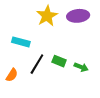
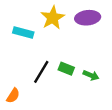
cyan rectangle: (21, 42) -> (23, 32), moved
orange semicircle: (12, 75) -> (13, 96), moved

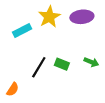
cyan rectangle: (23, 32) -> (22, 30), turned -42
green arrow: (91, 75) -> (91, 62), moved

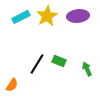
cyan rectangle: (22, 30) -> (21, 17), moved
green arrow: (91, 62) -> (87, 69), moved, turned -136

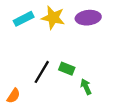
yellow star: (47, 16) -> (53, 18), turned -30
green arrow: (87, 69) -> (86, 87), moved

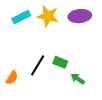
green arrow: (86, 87) -> (78, 79), turned -32
orange semicircle: (13, 96) -> (12, 78), moved

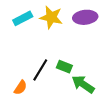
orange semicircle: (12, 78) -> (20, 87), moved
green arrow: (78, 79) -> (83, 84), size x1.5

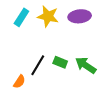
cyan rectangle: (23, 18) -> (21, 17), turned -30
green arrow: (83, 84) -> (86, 65), moved

